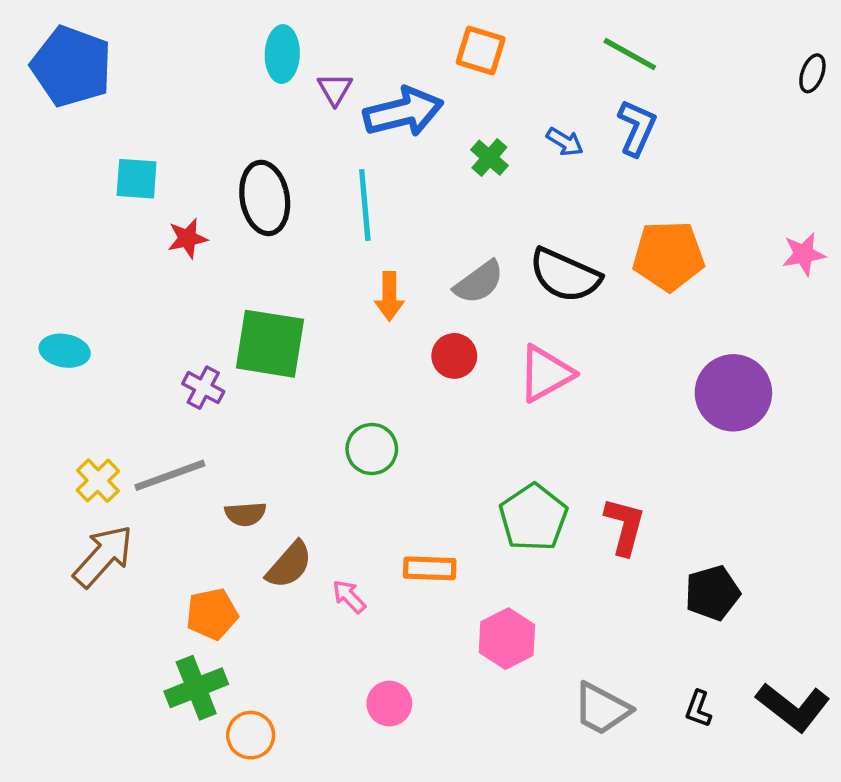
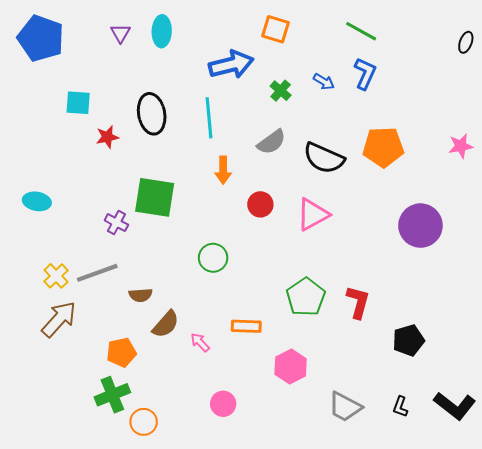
purple triangle: (335, 89) -> (120, 33), moved
gray semicircle: (479, 282) -> (271, 142), moved

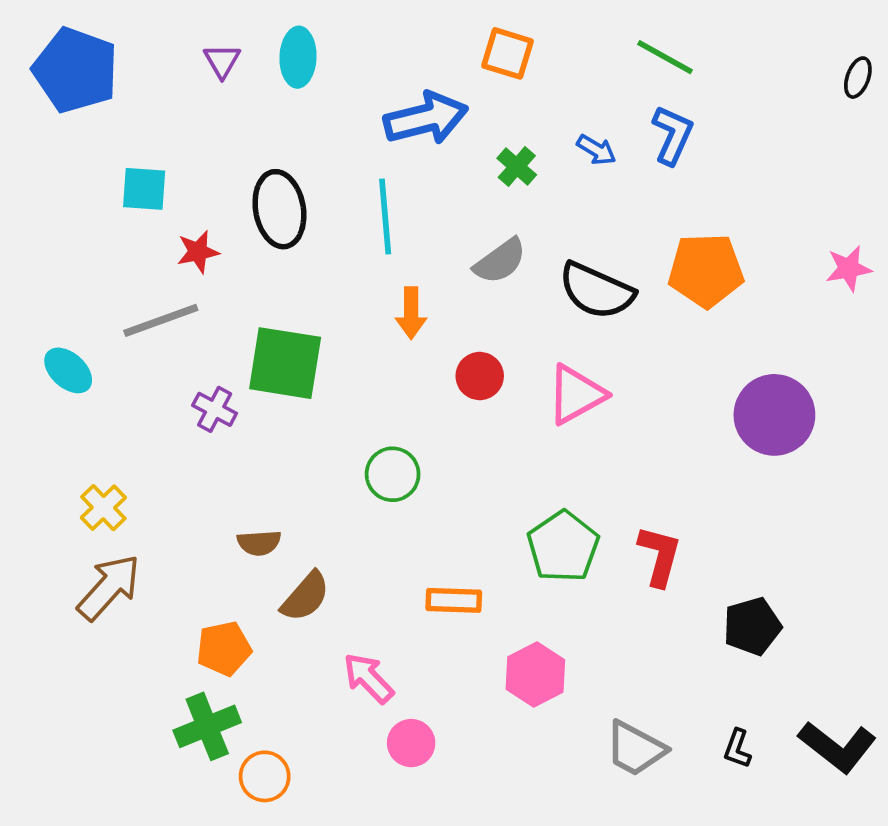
cyan ellipse: (37, 201) -> (68, 370), turned 32
gray line: (97, 273) -> (161, 320), moved
pink arrow: (200, 342) -> (368, 678), moved, size x1.4

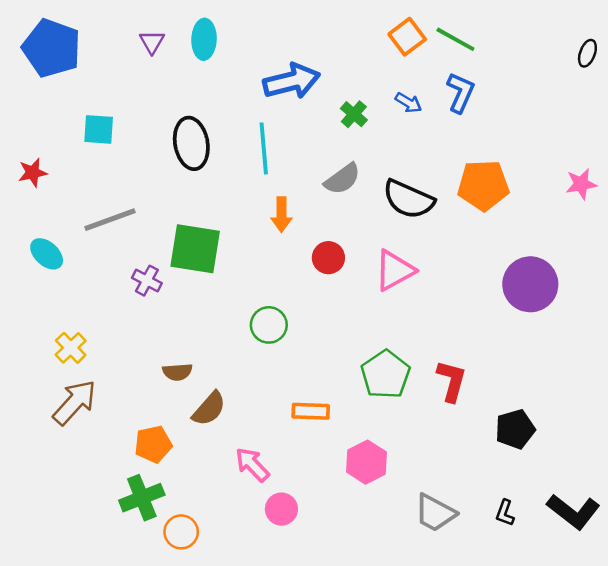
orange square: (507, 53) -> (407, 37), moved, turned 36
red star: (198, 252) -> (33, 173), moved

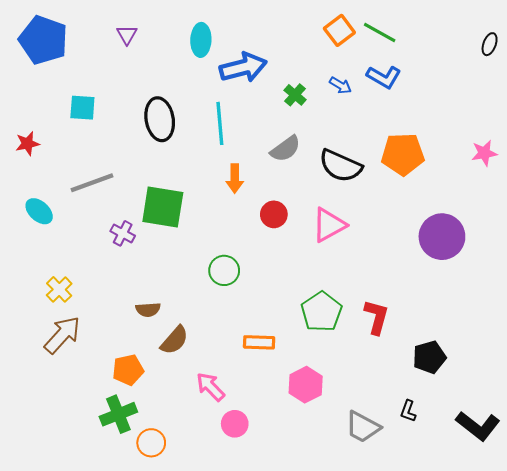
cyan ellipse: (204, 39) -> (201, 40), moved
blue L-shape: (460, 93) -> (384, 77), turned 96
black L-shape: (505, 513) -> (408, 411), moved

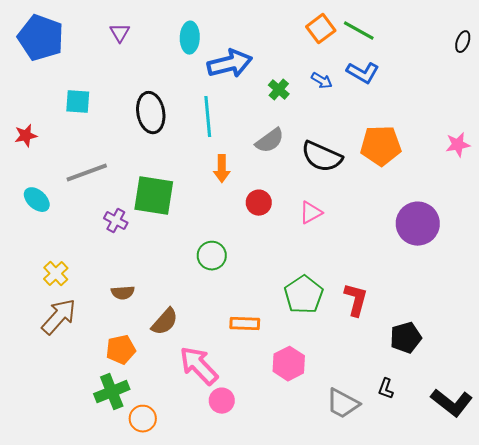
pink triangle: (329, 225) -> (311, 213), size x0.7
brown semicircle: (148, 310) -> (123, 293), moved
pink arrow: (210, 387) -> (199, 366), size x1.4

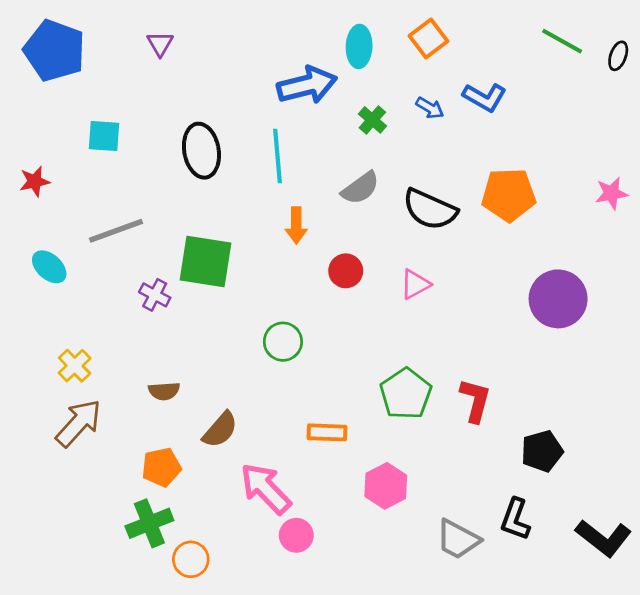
green line: (359, 31) -> (562, 41), moved
cyan ellipse: (190, 38) -> (359, 46), moved
black L-shape: (386, 389) -> (515, 519), size x1.5

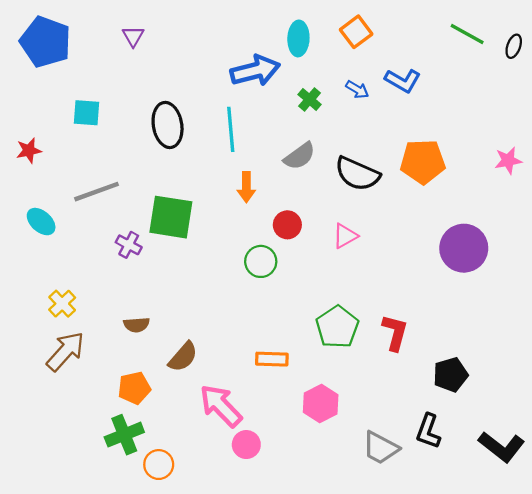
green circle: (283, 342) -> (261, 261), moved

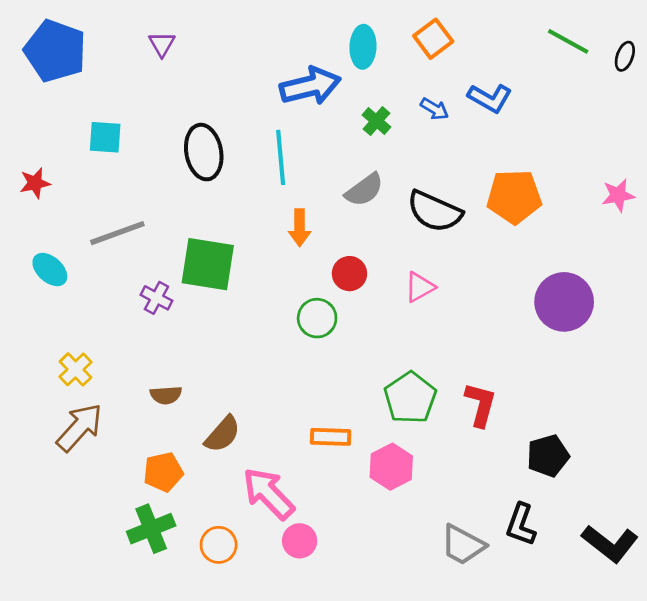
pink hexagon: (321, 403) -> (391, 467), moved
orange circle: (159, 465) -> (219, 545), moved

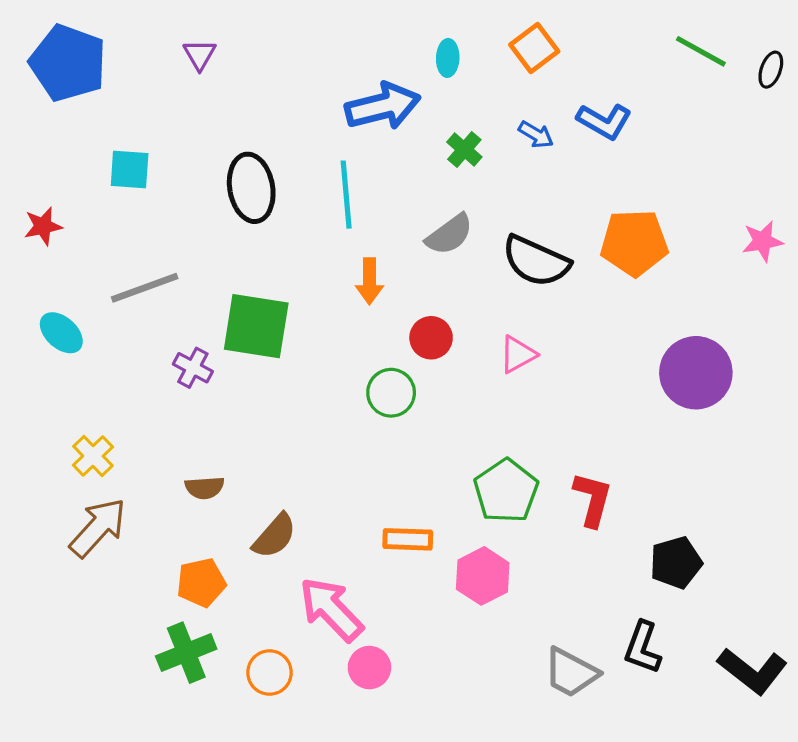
cyan ellipse: (363, 47) -> (448, 58), size x0.7

